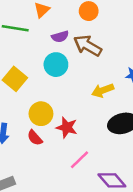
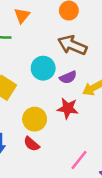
purple semicircle: (60, 37) -> (68, 77), moved
red star: (67, 127) -> (68, 108), moved

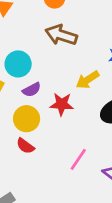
cyan circle: (43, 68) -> (18, 64), moved
purple semicircle: (68, 77) -> (32, 90), moved

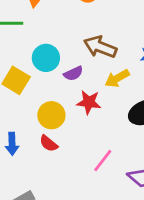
brown arrow: (61, 35) -> (100, 47), moved
purple semicircle: (32, 90) -> (73, 73), moved

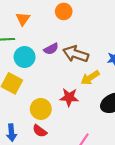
cyan circle: (46, 58) -> (25, 57), moved
purple semicircle: (73, 73) -> (51, 49), moved

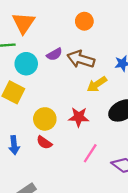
orange circle: (64, 11) -> (84, 21), moved
orange triangle: (23, 19) -> (23, 23), size x1.5
red star: (69, 97) -> (79, 117), moved

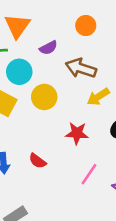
purple semicircle: (54, 54) -> (48, 48), moved
yellow circle: (45, 119) -> (44, 97), moved

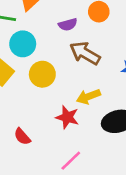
purple semicircle: (48, 48) -> (68, 24), moved
yellow arrow: (98, 97) -> (88, 97), moved

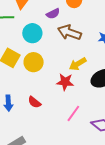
cyan circle: (23, 44) -> (32, 33), moved
yellow circle: (42, 74) -> (34, 62), moved

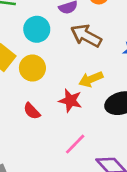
red semicircle: (34, 102) -> (32, 111), moved

